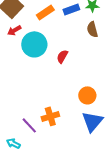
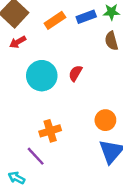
cyan circle: (34, 44) -> (42, 76), moved
orange cross: (50, 116) -> (50, 131), moved

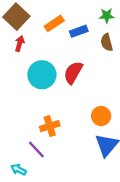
blue rectangle: (86, 17) -> (79, 31), moved
red arrow: (18, 42) -> (20, 44), turned 136
red semicircle: (75, 73) -> (73, 73), size x1.5

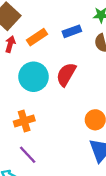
orange rectangle: (54, 23) -> (37, 37), moved
orange cross: (50, 126) -> (24, 121), moved

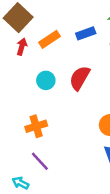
cyan circle: (34, 77) -> (46, 80), size x0.6

